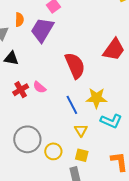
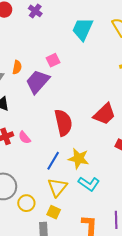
blue line: (72, 105) -> (53, 161), turned 48
yellow triangle: (81, 130) -> (57, 187), size x1.5

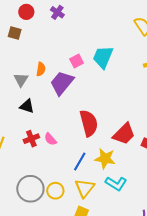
cyan trapezoid: (83, 29) -> (103, 57), moved
red trapezoid: (104, 114) -> (124, 134), moved
yellow circle: (26, 203) -> (55, 191), moved

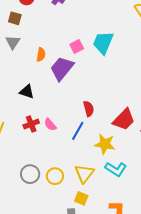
gray triangle: (21, 80) -> (13, 42), moved
red semicircle: (89, 123) -> (89, 109), size x0.6
blue line: (80, 162) -> (78, 131), moved
gray circle: (30, 189) -> (30, 174), size x0.7

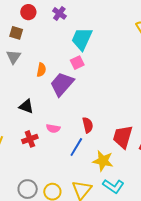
cyan trapezoid: (103, 43) -> (82, 39), moved
red trapezoid: (124, 120) -> (123, 137), turned 150
pink semicircle: (50, 125) -> (53, 128), moved, turned -40

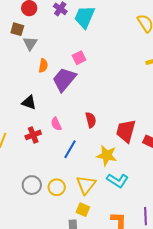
cyan trapezoid: (82, 39) -> (85, 17), moved
gray triangle: (14, 57) -> (30, 43), moved
pink semicircle: (53, 128) -> (56, 124), turned 56
blue line: (76, 147) -> (70, 149), moved

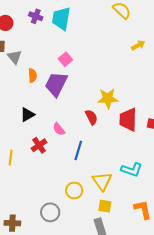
black triangle: (29, 102) -> (27, 115), turned -35
yellow star: (107, 155) -> (108, 98), moved
gray circle: (32, 185) -> (50, 212), moved

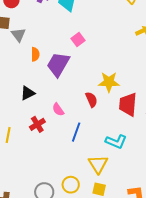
pink square: (65, 59) -> (78, 40), moved
cyan L-shape: (132, 170) -> (116, 142), moved
yellow circle: (74, 191) -> (71, 185), moved

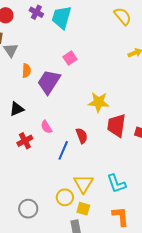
red semicircle: (91, 100) -> (82, 136), moved
cyan L-shape: (116, 142) -> (116, 184), moved, turned 45
yellow circle: (71, 185) -> (65, 197), moved

